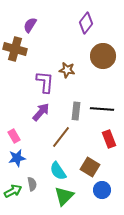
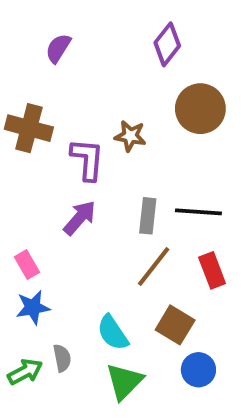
brown cross: (15, 49) -> (29, 128), moved
brown line: (61, 137) -> (154, 266), moved

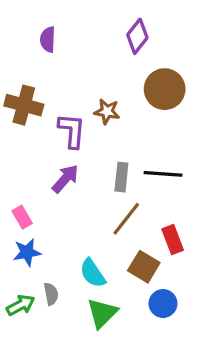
purple semicircle: (58, 48) -> (48, 39), turned -30
red rectangle: (212, 270) -> (173, 240), moved

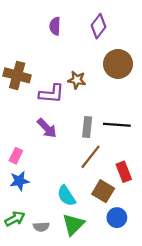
purple semicircle: (48, 39) -> (55, 26), moved
purple L-shape: (72, 131) -> (52, 94), turned 90
purple arrow: (65, 179) -> (47, 128), turned 95
pink rectangle: (22, 217) -> (16, 156), turned 56
gray semicircle: (51, 294) -> (41, 227), moved, turned 98

